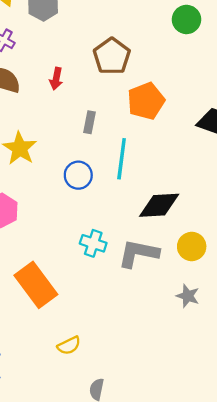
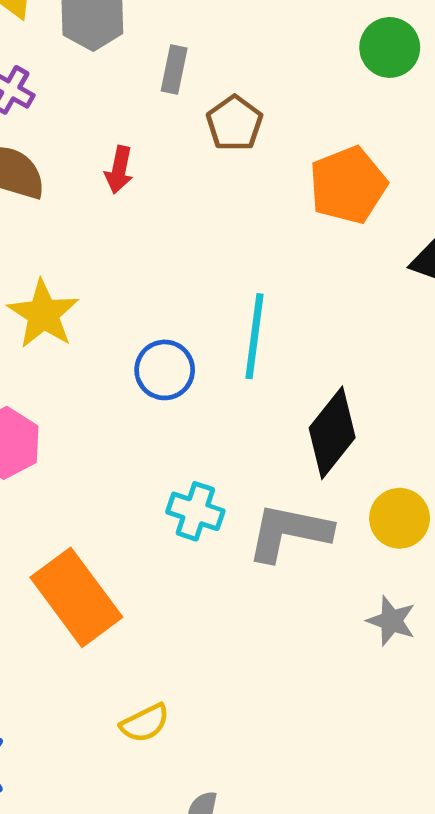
brown pentagon: (112, 56) -> (234, 123), size x0.7
orange pentagon: (146, 101) -> (348, 185), moved
gray rectangle: (89, 122) -> (174, 69), moved
black diamond: (159, 205) -> (332, 433), turned -48

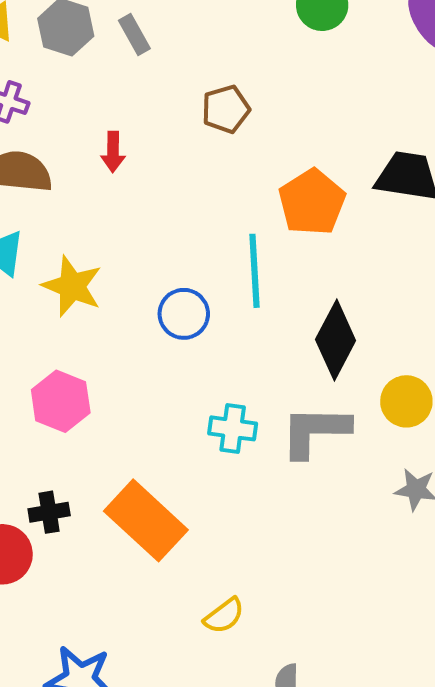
gray rectangle: (174, 69) -> (134, 34), moved, turned -30
brown pentagon: (234, 123) -> (226, 109), moved, turned 30
orange pentagon: (348, 185) -> (312, 202), moved

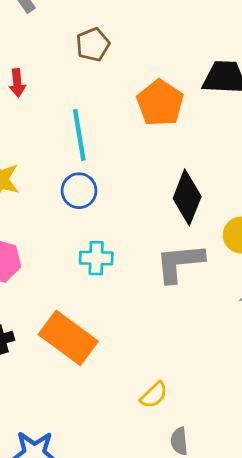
cyan line: (254, 271) -> (79, 135), moved
cyan cross: (233, 428) -> (96, 258), moved
yellow semicircle: (224, 616) -> (154, 395), moved

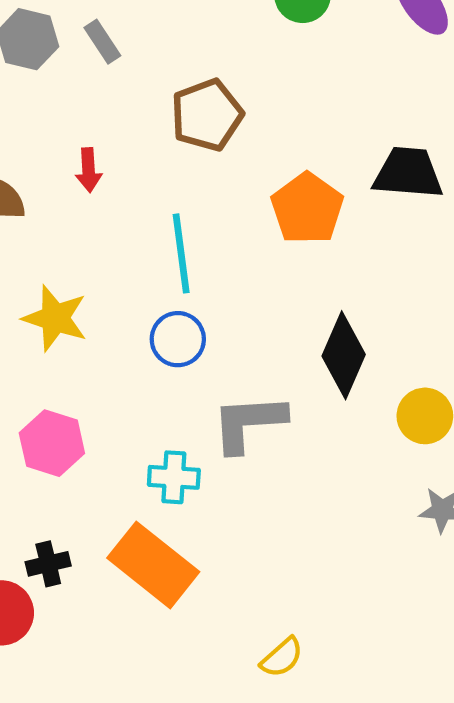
brown pentagon: (93, 45) -> (207, 115), size x1.4
cyan cross: (96, 258) -> (174, 477), moved
gray L-shape: (180, 263) -> (249, 423), moved

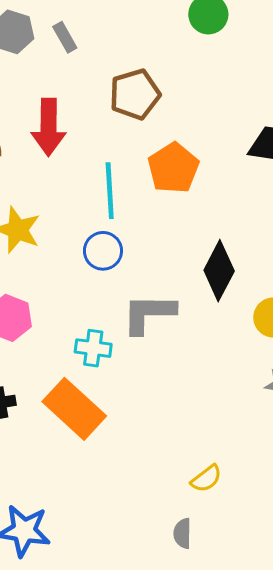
red arrow: (89, 170) -> (49, 127), size x1.8
orange pentagon: (307, 209) -> (173, 168), moved
yellow semicircle: (282, 657) -> (206, 479), moved

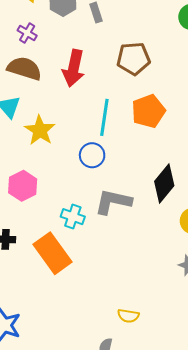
yellow semicircle: (206, 479) -> (128, 316), turned 35

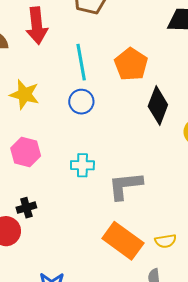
orange pentagon: (148, 111) -> (131, 64), moved
gray L-shape: (113, 202) -> (125, 186), moved
orange rectangle: (52, 253) -> (123, 241), moved

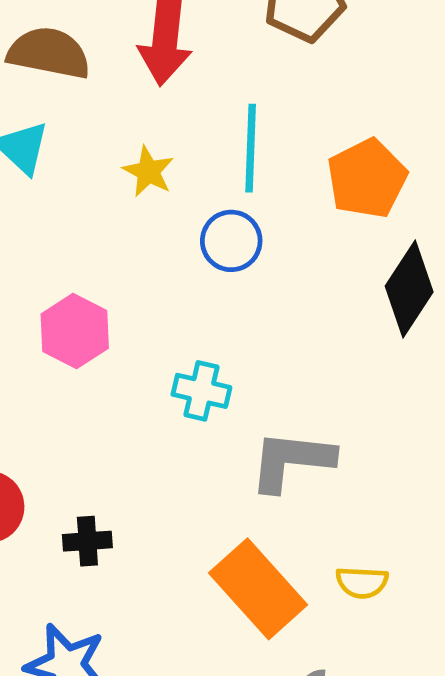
yellow star: (25, 94) -> (148, 171), moved, size x0.7
black cross: (26, 208) -> (87, 541), moved
yellow semicircle: (165, 241) -> (362, 582), moved

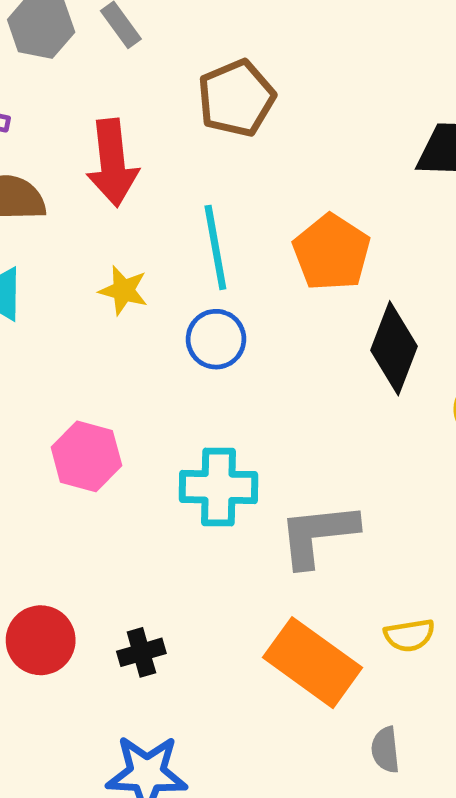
cyan cross: (201, 391) -> (218, 487), size x1.4

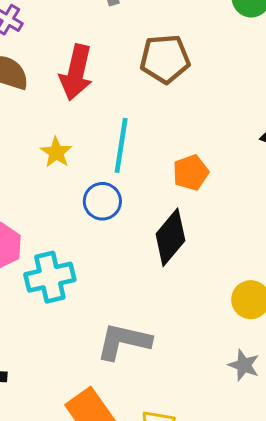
orange pentagon: (332, 252) -> (191, 173), size x0.7
black diamond: (394, 348) -> (170, 237), moved
cyan cross: (218, 487) -> (50, 277), moved, turned -33

